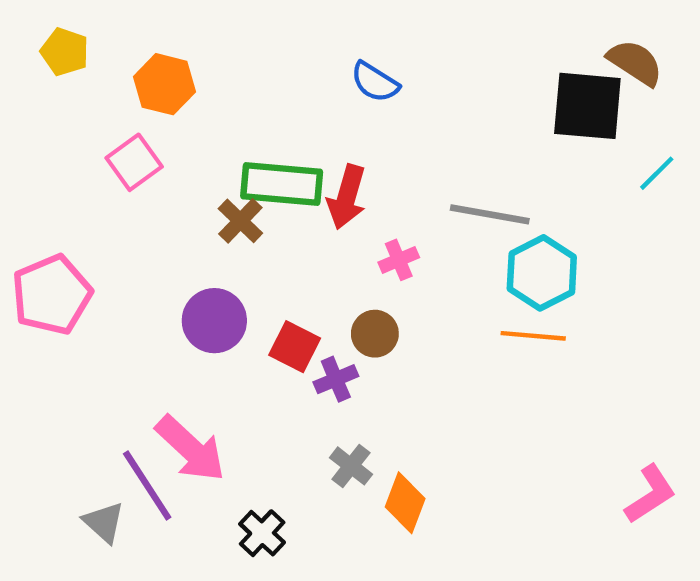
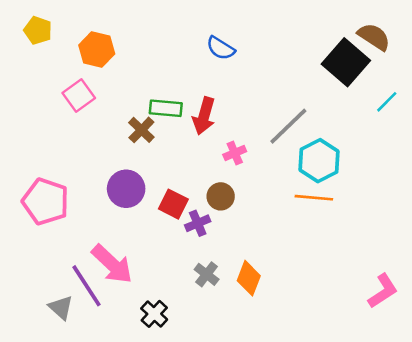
black square: (587, 106) -> (346, 62), turned 36
green rectangle: (282, 184) -> (166, 108), size x0.7
gray line: (490, 214) -> (288, 126), turned -54
pink pentagon: (52, 295) -> (46, 202), moved, turned -30
orange diamond: (405, 503) -> (249, 278), moved

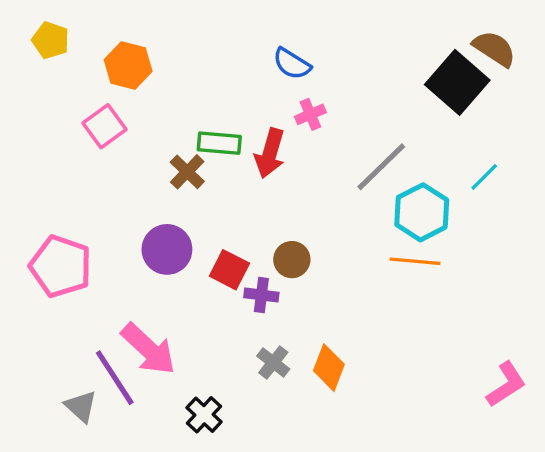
cyan line: (387, 102) -> (484, 177), moved
pink cross: (235, 153) -> (310, 114), moved
purple cross: (198, 223) -> (261, 295), turned 30

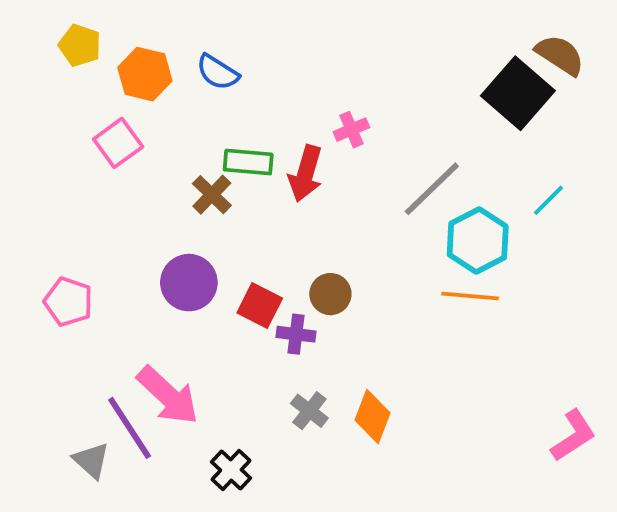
yellow pentagon: (51, 40) -> (80, 45), moved
blue semicircle: (292, 64) -> (218, 72), moved
pink pentagon: (61, 266) -> (68, 302), size x0.7

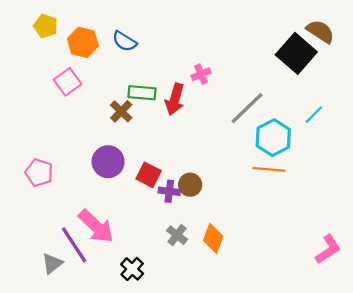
brown circle: (330, 294) -> (190, 185), moved
gray triangle: (91, 460) -> (52, 263), turned 40

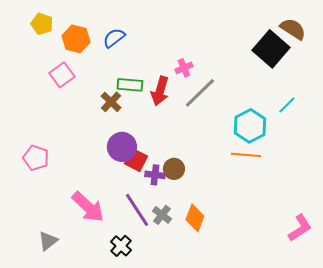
blue semicircle: (124, 41) -> (114, 38), turned 110
gray line: (247, 108) -> (200, 93), moved
purple circle: (108, 162) -> (122, 147), moved
purple line: (74, 245) -> (137, 210), moved

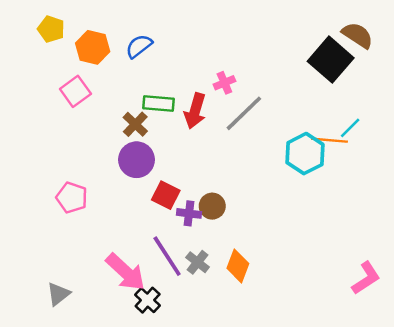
purple circle: (122, 147) -> (137, 160), moved
orange line: (246, 155) -> (329, 140), moved
pink pentagon: (36, 158) -> (72, 198), moved
pink arrow: (88, 207) -> (126, 272), moved

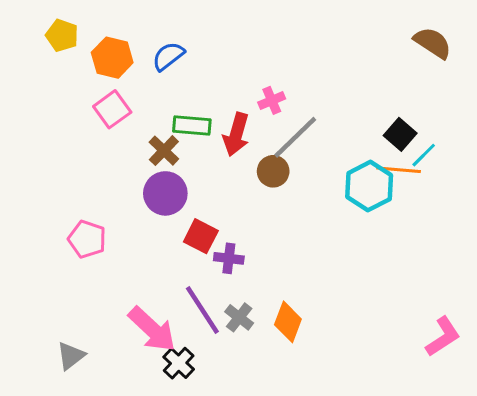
black square: (331, 60) -> (400, 134), moved, size x0.6
pink square: (75, 91) -> (112, 109), moved
brown circle: (212, 206) -> (273, 171), moved

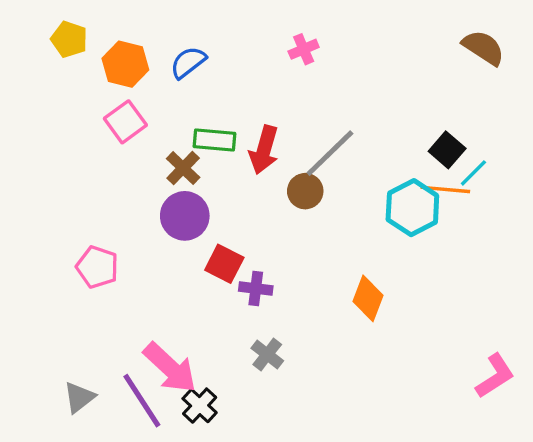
pink cross: (272, 100) -> (304, 49), moved
purple line: (202, 310) -> (142, 401), moved
orange diamond: (288, 322) -> (368, 298), moved

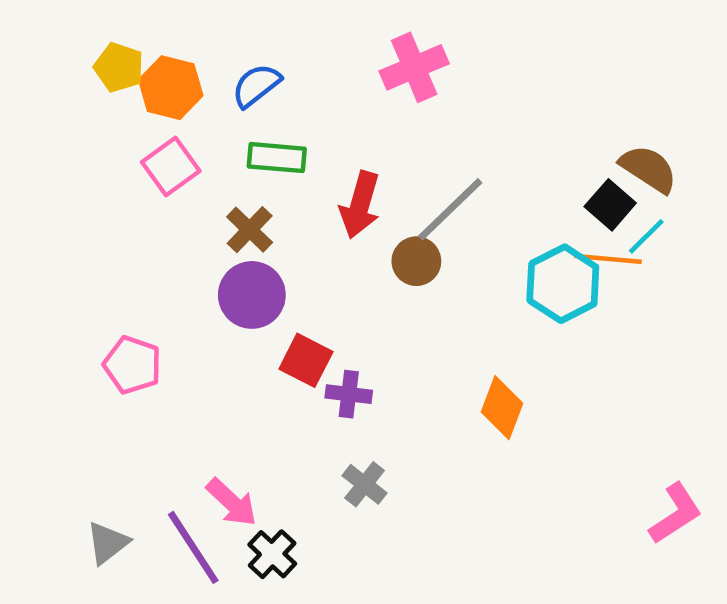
yellow pentagon: (69, 39) -> (119, 67), moved
brown semicircle: (483, 48) -> (648, 169), moved
pink cross: (304, 49) -> (414, 67), size x1.6
green rectangle: (214, 140) -> (277, 158), moved
pink arrow: (170, 368) -> (232, 502), size x0.7

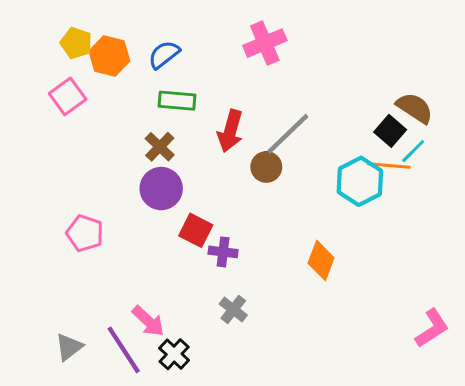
pink square: (171, 167) -> (68, 96), moved

